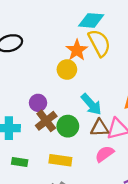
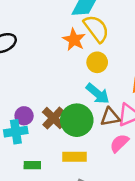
yellow circle: (67, 70) -> (97, 62), moved
purple circle: (38, 103) -> (24, 116), moved
green circle: (68, 126) -> (77, 120), size x1.4

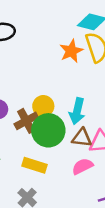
yellow circle: (97, 62) -> (43, 106), moved
cyan arrow: (98, 94) -> (77, 111), turned 45

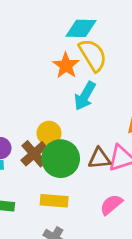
cyan arrow: (77, 111) -> (85, 96), moved, turned 30
pink semicircle: (82, 166) -> (111, 205), moved

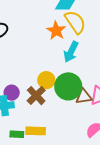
green circle: (61, 159) -> (68, 86), moved
yellow rectangle: (54, 201) -> (36, 131), moved

